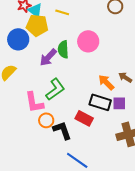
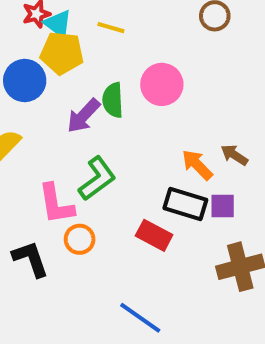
black L-shape: (62, 130) -> (31, 259), moved

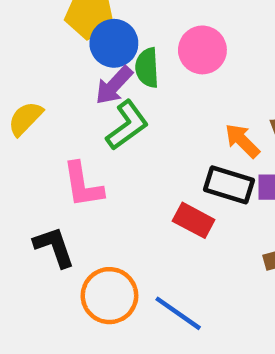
blue circle: (25, 81) -> (114, 43), moved
green L-shape: (97, 179) -> (127, 125), moved
orange circle: (80, 239) -> (109, 296), moved, size x1.6

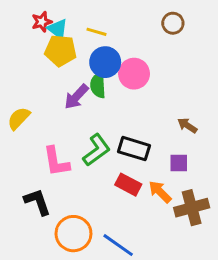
blue circle: (114, 43) -> (105, 62), moved
green L-shape: (127, 125) -> (97, 150), moved
orange arrow: (242, 141) -> (160, 192), moved
black rectangle: (229, 185) -> (134, 149), moved

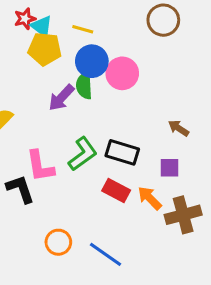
brown circle: (173, 23) -> (163, 20), size x1.4
black L-shape: (37, 202) -> (20, 189), moved
orange circle: (73, 234) -> (58, 242), size x0.7

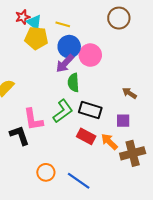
green semicircle: (84, 86) -> (73, 83), moved
purple arrow: (61, 98) -> (65, 63), moved

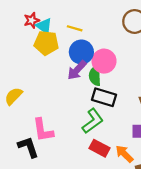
green semicircle: (73, 83) -> (95, 76), moved
black rectangle: (90, 110) -> (104, 97), moved
green L-shape: (63, 111) -> (93, 121), moved

